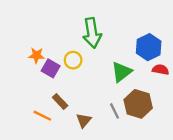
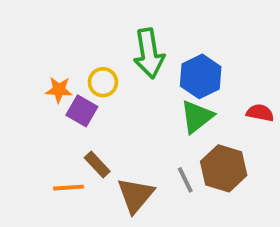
blue hexagon: (149, 47) -> (201, 76), moved
yellow circle: (73, 60) -> (103, 82), moved
orange line: (42, 116) -> (68, 188), turned -30
brown triangle: (84, 120) -> (136, 195), size x1.5

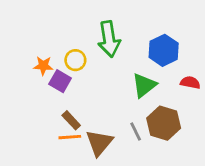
blue hexagon: (201, 76) -> (164, 50), moved
orange line: (68, 188) -> (70, 137), moved

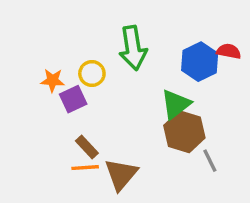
purple square: (60, 81) -> (73, 99), turned 35
red semicircle: (190, 82) -> (229, 51), moved
brown hexagon: (164, 123) -> (184, 132), moved
gray line: (136, 132) -> (210, 161), moved

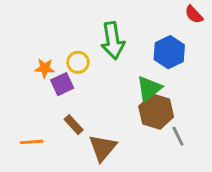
red semicircle: (229, 51) -> (194, 14), moved, turned -144
orange line: (85, 168) -> (32, 142), moved

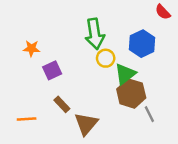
yellow circle: (78, 62) -> (106, 58), moved
orange star: (45, 68) -> (31, 48), moved

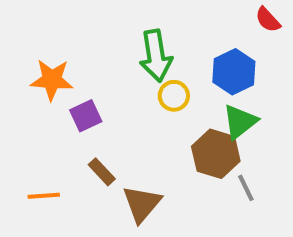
orange star: (31, 48) -> (52, 80), size x1.5
green triangle: (125, 74) -> (240, 122), moved

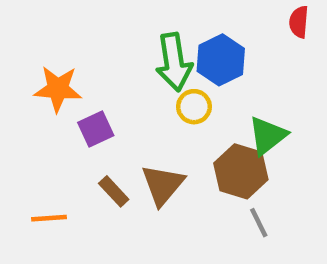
red semicircle: (268, 20) -> (299, 22), turned 48
blue hexagon: (234, 72) -> (221, 60), moved
gray line: (246, 188) -> (259, 223), moved
brown triangle: (142, 204) -> (163, 185), moved

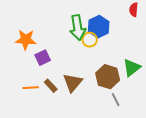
yellow circle: (194, 107) -> (90, 40), moved
green triangle: (268, 136) -> (132, 68), moved
orange line: (49, 218) -> (31, 88), moved

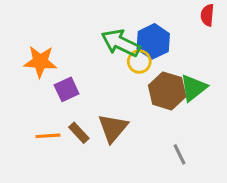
green arrow: (78, 28) -> (121, 43), turned 125
green triangle: (132, 68) -> (193, 88), moved
brown hexagon: (108, 77) -> (167, 91), moved

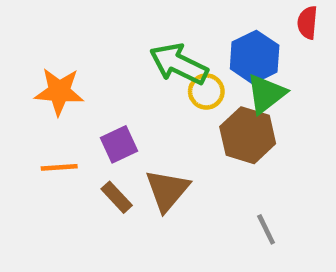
blue hexagon: (153, 41) -> (255, 57), moved
green triangle: (193, 88) -> (266, 94), moved
purple square: (67, 89) -> (119, 144), moved
orange line: (48, 136) -> (59, 167), moved

